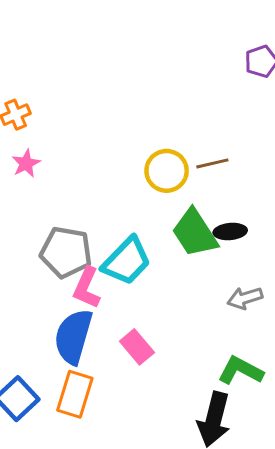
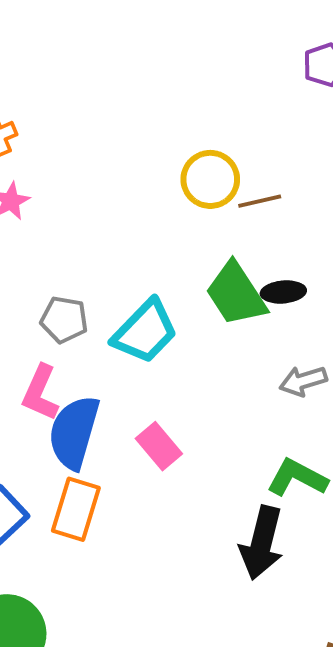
yellow circle: (167, 171) -> (210, 179), moved
gray pentagon: (66, 252) -> (64, 320), size x0.7
pink L-shape: (87, 288) -> (40, 393), moved

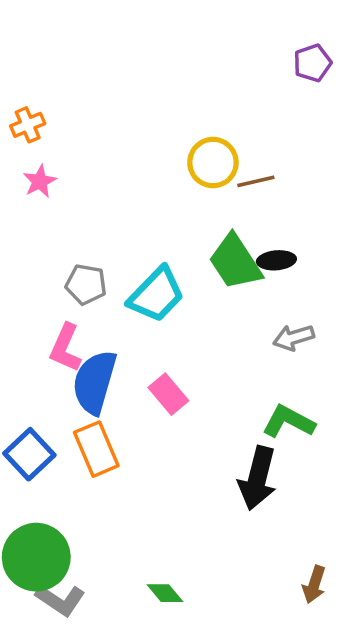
orange rectangle: (76, 509) -> (96, 449), turned -40

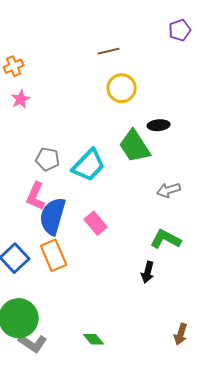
brown line: (256, 181) -> (109, 51), moved
black ellipse: (276, 260) -> (159, 125), moved
black arrow: (258, 478) -> (148, 272), size x0.6

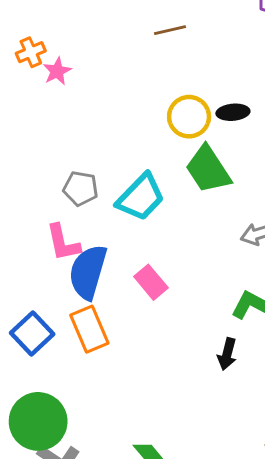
yellow circle: (122, 88) -> (189, 117), moved
pink star: (21, 99) -> (57, 71), moved
black ellipse: (159, 125) -> (233, 112), moved
pink L-shape: (36, 196) -> (63, 243), turned -36

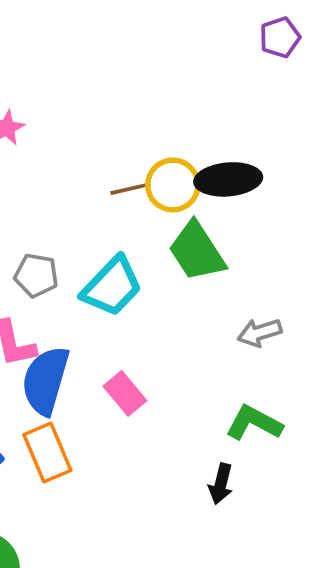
brown line: (170, 30) -> (130, 189), moved
black ellipse: (233, 112) -> (228, 179), size x1.6

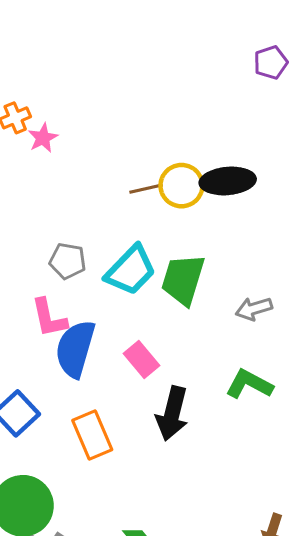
green trapezoid: (197, 251) -> (183, 279), moved, turned 50
orange rectangle: (47, 452) -> (92, 435), moved
black arrow: (221, 484) -> (172, 413), moved, size x1.6

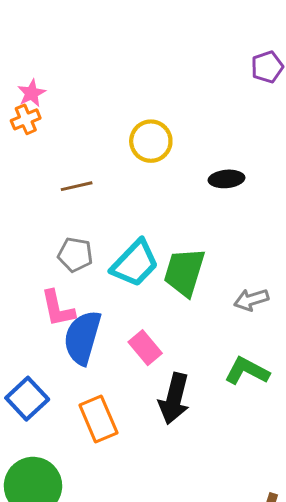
pink star: (43, 138) -> (32, 93), moved
black ellipse: (228, 181) -> (227, 179), size x0.7
yellow circle: (181, 186) -> (151, 141), moved
brown line: (146, 189) -> (77, 186), moved

